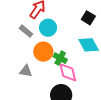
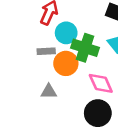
gray rectangle: (26, 31) -> (46, 51), moved, turned -32
green cross: (60, 58) -> (85, 48), moved, size x1.5

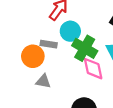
orange circle: (66, 63) -> (33, 56), moved
pink diamond: (101, 83) -> (93, 69), moved

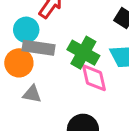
cyan circle: (70, 31) -> (26, 30), moved
gray rectangle: (49, 44) -> (39, 48), size x1.5

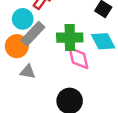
gray rectangle: (39, 48) -> (33, 34), turned -55
green cross: (83, 53) -> (70, 38), turned -30

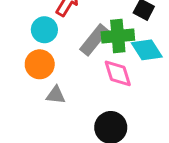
gray rectangle: (33, 34) -> (94, 40), moved
green cross: (70, 38) -> (118, 36), moved

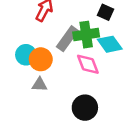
cyan circle: (44, 30) -> (26, 55), moved
orange circle: (40, 64) -> (41, 59), moved

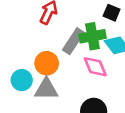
cyan circle: (26, 55) -> (22, 80), moved
gray triangle: (40, 85) -> (46, 89), size x1.5

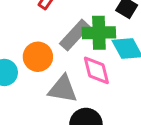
gray triangle: (46, 89) -> (63, 89), moved

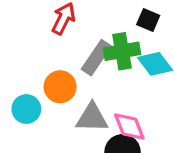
pink diamond: (96, 70) -> (129, 127), moved

